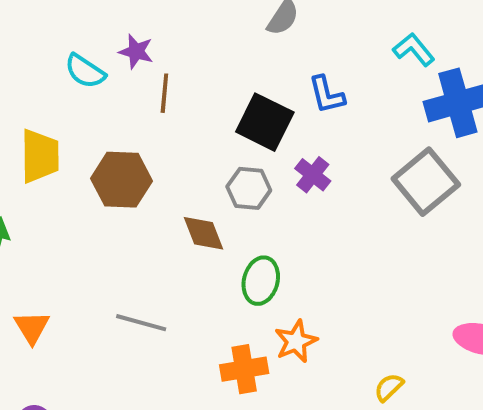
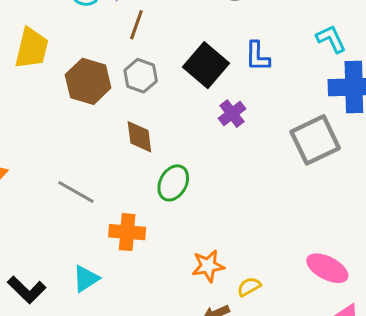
gray hexagon: (249, 188) -> (141, 76), moved
orange star: (296, 341) -> (208, 266), moved
orange cross: (244, 369) -> (127, 232), moved

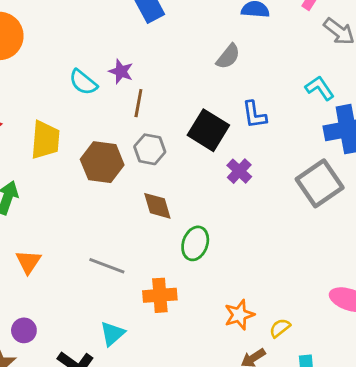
cyan triangle: (86, 279) -> (112, 334), moved

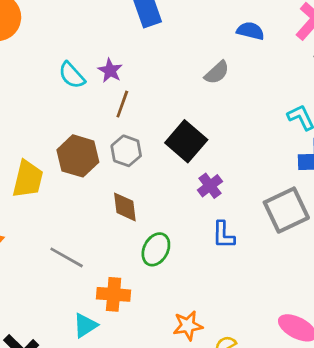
blue L-shape: (254, 115) -> (223, 235), moved
yellow trapezoid: (45, 140) -> (28, 179), moved
cyan triangle: (112, 334) -> (85, 325), moved

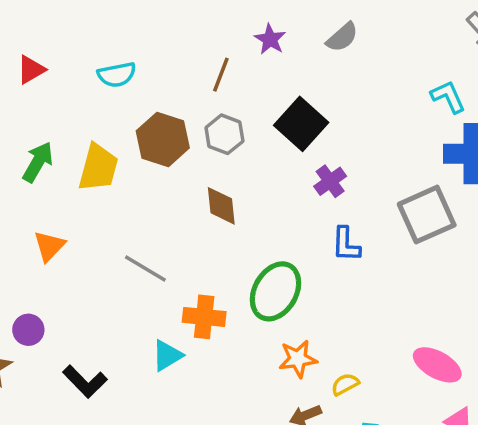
purple star: (110, 71) -> (270, 39), moved
cyan semicircle: (72, 75) -> (117, 75), moved, turned -60
green ellipse: (156, 249) -> (275, 291), moved, size x1.4

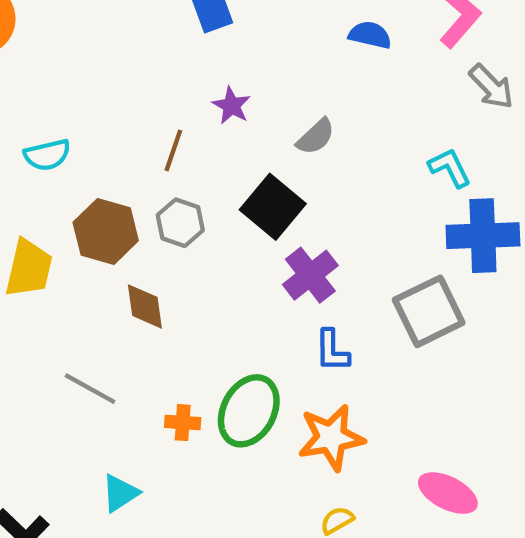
gray semicircle: (342, 37) -> (316, 137), moved
purple cross: (330, 181) -> (310, 275), size x1.4
brown diamond: (221, 206) -> (145, 306), moved
orange cross: (204, 317) -> (183, 423), moved, size x0.7
orange star: (298, 359) -> (331, 437), moved, size x1.4

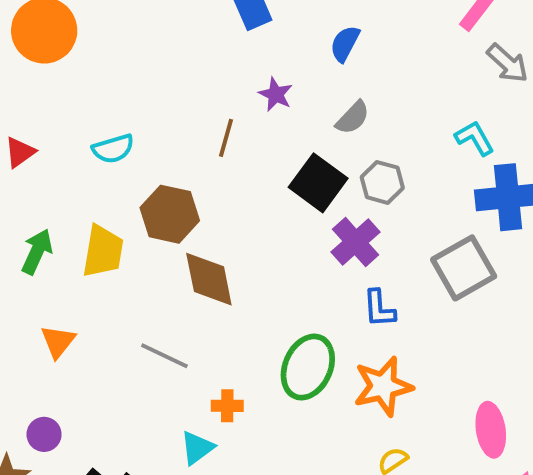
blue semicircle: (370, 35) -> (345, 44), moved, turned -72
gray hexagon: (180, 223) -> (382, 182), moved
brown diamond: (145, 306) -> (209, 279), size x1.4
orange cross: (183, 423) -> (227, 406), moved
pink ellipse: (448, 493) -> (491, 430), turned 58

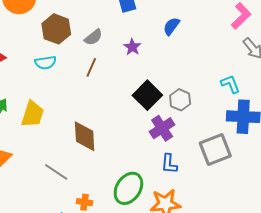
gray semicircle: (353, 118) -> (93, 37), moved
brown line: (226, 138) -> (91, 67), moved
brown hexagon: (170, 214) -> (56, 29), moved

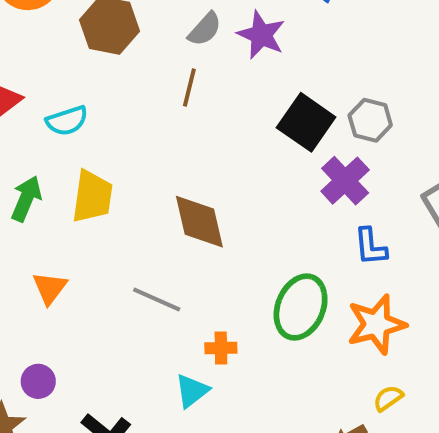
gray semicircle: (93, 37) -> (205, 29), moved
purple star: (132, 47) -> (261, 35), size x1.4
cyan semicircle: (45, 63) -> (67, 121), moved

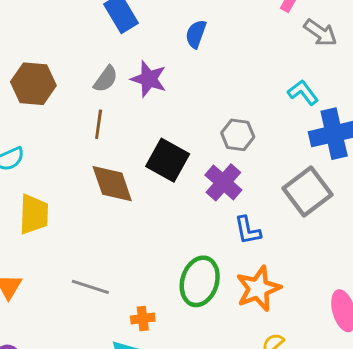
black square: (306, 122) -> (168, 160), moved
brown diamond: (199, 222) -> (112, 184), moved

